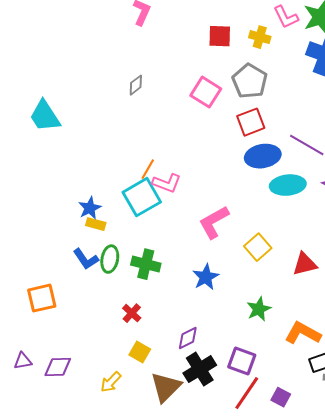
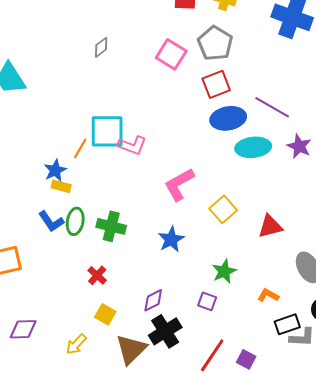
orange line: (148, 169) -> (80, 148), moved
cyan square: (142, 197) -> (107, 131), moved, turned 30
orange L-shape: (303, 333) -> (268, 295), size x0.6
purple square: (242, 361) -> (207, 301), moved, size x0.7

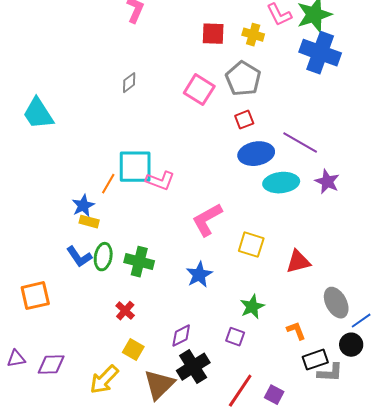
red square: (216, 84) -> (244, 120), size x0.7
yellow square: (223, 209) -> (251, 245), turned -32
orange L-shape: (268, 295) -> (296, 331), turned 40
yellow arrow: (76, 344) -> (104, 380), size x1.4

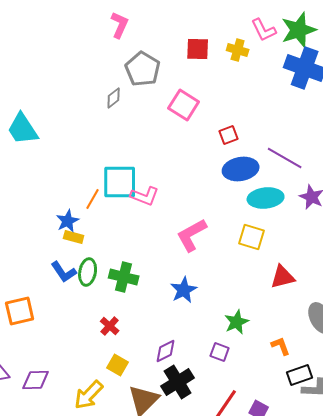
gray pentagon: (243, 79) -> (143, 69), moved
yellow square: (251, 245) -> (252, 237), moved

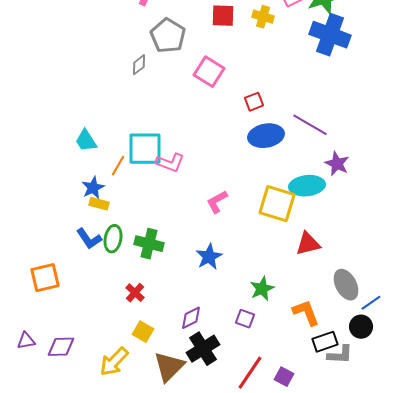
cyan trapezoid: (23, 129) -> (86, 141), moved, size x0.7
cyan ellipse: (266, 198) -> (307, 186), moved
pink L-shape: (192, 235) -> (217, 202), size x0.7
yellow square: (252, 237) -> (277, 204), size x1.4
orange L-shape: (281, 346) -> (306, 313), size x1.4

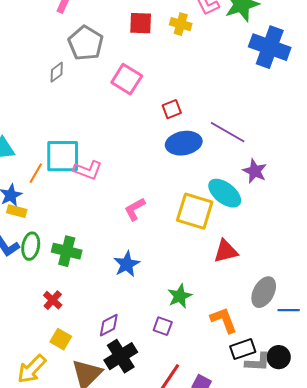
blue cross: (330, 35) -> (270, 47), moved
cyan ellipse: (307, 186) -> (225, 193), turned 44
gray ellipse: (346, 285) -> (264, 292), turned 56
blue line: (371, 303) -> (289, 310), turned 35
black circle: (361, 327) -> (279, 357), moved

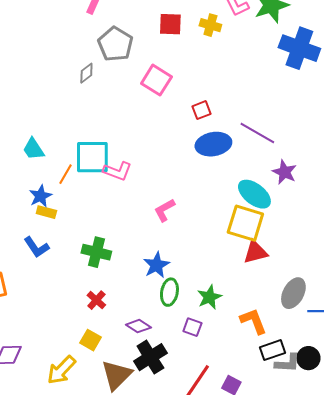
yellow square: (195, 211) -> (245, 223), moved
green ellipse: (31, 246) -> (169, 292), moved
red cross: (53, 300) -> (96, 300), moved
purple diamond: (109, 325) -> (138, 326), turned 60

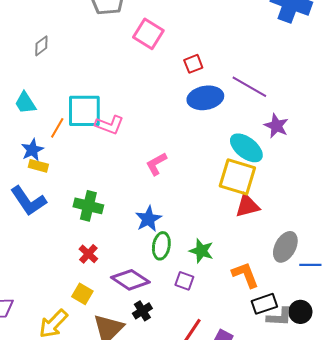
gray diamond: (86, 73) -> (41, 46), moved
blue L-shape: (36, 247) -> (28, 201), size x1.4
green star: (209, 297) -> (201, 251), turned -30
purple diamond: (138, 326) -> (130, 280), size x1.5
black cross: (150, 357) -> (142, 311), size x0.6

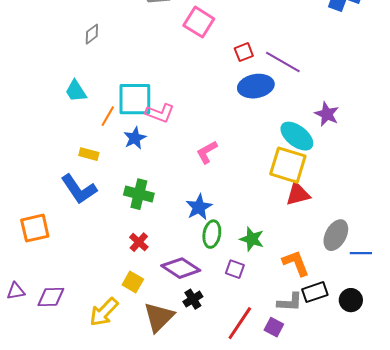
purple line: (249, 87) -> (283, 62), moved
blue star: (32, 150) -> (135, 138), moved
gray L-shape: (279, 317) -> (290, 302), moved

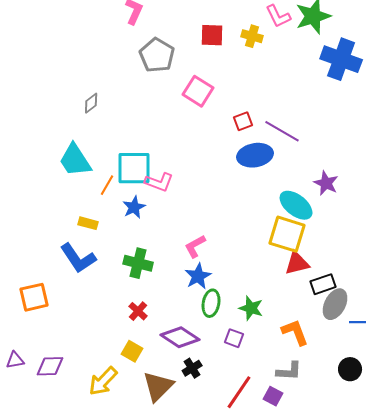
cyan trapezoid: (76, 91) -> (75, 160), size x1.5
pink L-shape: (207, 152) -> (195, 246), moved
black rectangle: (315, 292) -> (323, 284), moved

